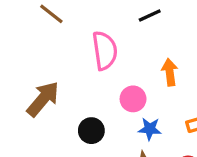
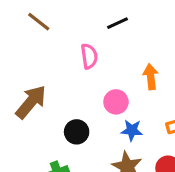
black line: (150, 16) -> (118, 23), moved
pink semicircle: (105, 51) -> (89, 56), size x0.7

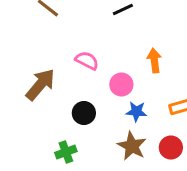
pink semicircle: (89, 56) -> (87, 61), moved, turned -55

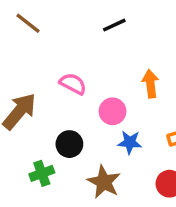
brown star: (132, 146) -> (104, 182), moved
green cross: (66, 152) -> (42, 173), moved

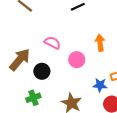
blue star: (130, 142) -> (100, 85), moved
black circle: (69, 144) -> (42, 71), moved

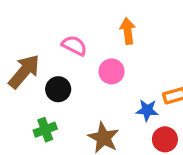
orange arrow: (100, 43) -> (128, 31), moved

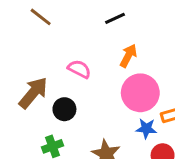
orange arrow: (128, 31) -> (128, 56), turned 35
pink circle: (112, 71) -> (140, 93), moved, size x1.6

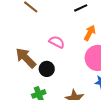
brown arrow: (33, 93) -> (26, 58), turned -85

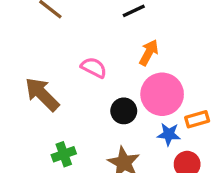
black circle: (47, 69) -> (124, 111), moved

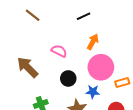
black circle: (124, 111) -> (68, 78), moved
blue star: (169, 134) -> (93, 92), moved

